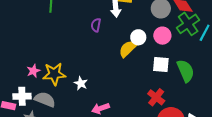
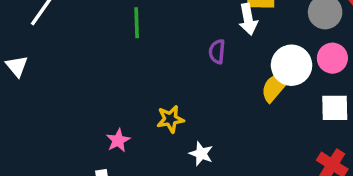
white circle: (138, 37) -> (292, 65), size x1.5
yellow star: (54, 74) -> (170, 119), moved, size x0.7

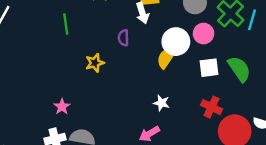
yellow star: (170, 119) -> (95, 63), moved
white star: (201, 154) -> (161, 103), moved

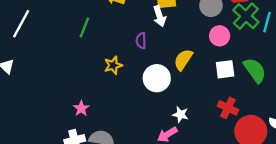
green line: (66, 24) -> (84, 27), turned 30
white circle: (176, 42) -> (157, 78), moved
white star: (161, 103) -> (181, 115), moved

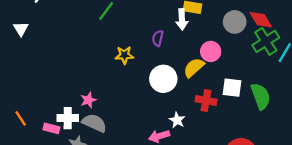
pink circle: (220, 36) -> (211, 51), moved
pink star: (81, 108) -> (88, 100), moved
red cross: (228, 108) -> (206, 101), moved, turned -30

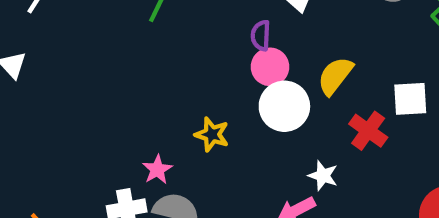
pink circle: (211, 51) -> (270, 67), moved
yellow star: (124, 55) -> (212, 134), moved, turned 30
red cross: (206, 101) -> (368, 131), turned 36

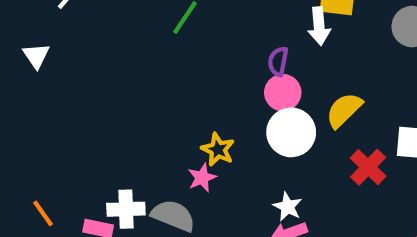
pink star: (157, 170) -> (202, 178), moved
white star: (323, 176) -> (288, 207), moved

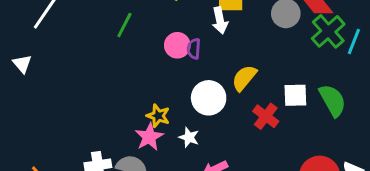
pink circle: (283, 93) -> (177, 45), moved
pink star: (202, 178) -> (149, 137), size x1.4
white star: (288, 207) -> (189, 137), moved

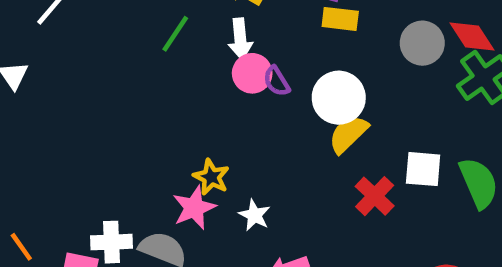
white arrow: (220, 20) -> (240, 39), moved
purple semicircle: (194, 49) -> (277, 81), turned -42
white circle: (209, 98) -> (339, 98), moved

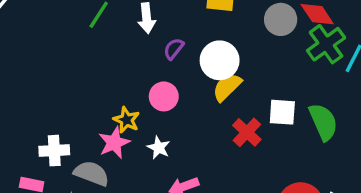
pink circle: (252, 73) -> (164, 96), moved
purple semicircle: (277, 81) -> (174, 49), turned 70
white cross: (112, 242) -> (54, 151), moved

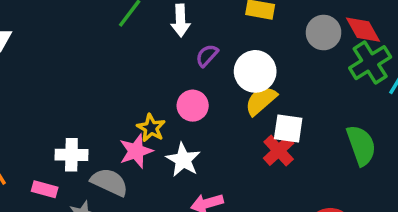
white square: (282, 112) -> (288, 128), moved
white star: (159, 148) -> (183, 160), size x1.4

